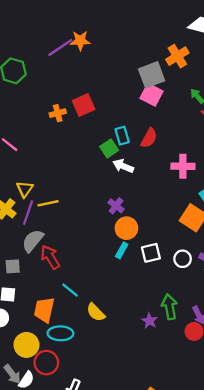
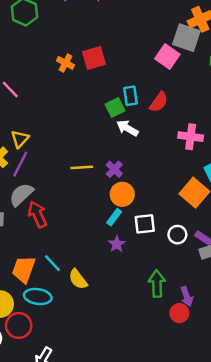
gray square: (152, 75) -> (186, 38), moved, turned 32
orange cross: (58, 113) -> (66, 63), turned 35
yellow line: (48, 203) -> (82, 167), moved
cyan line: (70, 290) -> (52, 263), moved
purple star: (150, 321) -> (117, 244), moved

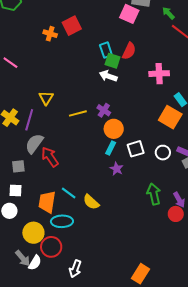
green square: (115, 108) -> (112, 61), moved, turned -35
yellow triangle: (20, 139) -> (46, 98), moved

